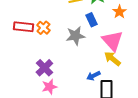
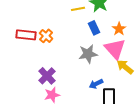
orange star: (119, 12) -> (119, 29), moved
gray star: (75, 36) -> (88, 54), moved
yellow arrow: (112, 59) -> (125, 67), moved

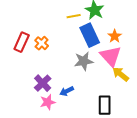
blue rectangle: (94, 28) -> (90, 35), size x1.6
red rectangle: (26, 35) -> (22, 42), turned -72
blue arrow: (96, 84) -> (67, 91), moved

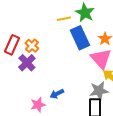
gray star: (84, 61) -> (99, 91), moved
purple cross: (43, 83) -> (27, 63), moved

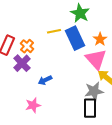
yellow line: (64, 19) -> (54, 31), moved
blue arrow: (57, 94) -> (45, 80), moved

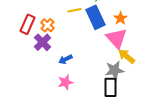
pink star: (33, 105) -> (65, 82), moved

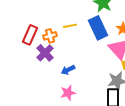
yellow line: (74, 10) -> (70, 26), moved
orange cross: (47, 25) -> (50, 36), turned 32

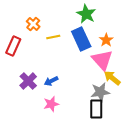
orange cross: (50, 36) -> (33, 24), moved, turned -32
purple cross: (45, 53) -> (28, 81), moved

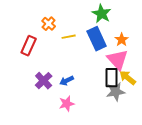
black rectangle: (96, 109) -> (112, 78), moved

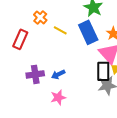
yellow line: (69, 37) -> (60, 30), turned 40
purple cross: (44, 81) -> (35, 74), turned 36

